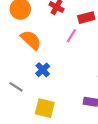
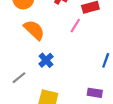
gray line: (16, 87) -> (19, 78), turned -72

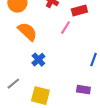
gray line: (19, 78) -> (13, 84), moved

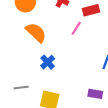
gray line: (13, 84) -> (21, 88), turned 32

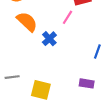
blue cross: (48, 62) -> (49, 39), moved

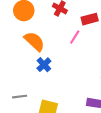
blue cross: (49, 39) -> (44, 65), moved

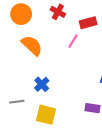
blue cross: (44, 65) -> (42, 84), moved

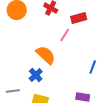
orange semicircle: (32, 45) -> (46, 55), moved

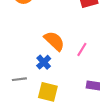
pink line: (65, 35) -> (82, 49), moved

